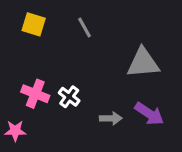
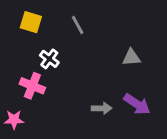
gray triangle: (143, 63) -> (131, 57), size x0.6
white cross: (69, 97) -> (49, 59), moved

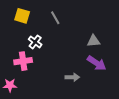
pink cross: (32, 86) -> (23, 61), turned -30
purple arrow: (137, 104) -> (97, 63), moved

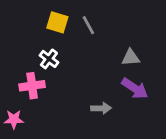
yellow square: (22, 16) -> (57, 22), moved
gray line: (55, 18) -> (88, 25), moved

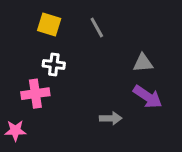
yellow square: (57, 22) -> (49, 25), moved
white cross: (49, 59) -> (54, 64), turned -30

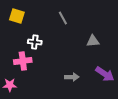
yellow square: (49, 25) -> (17, 16), moved
purple arrow: (148, 97) -> (105, 74), moved

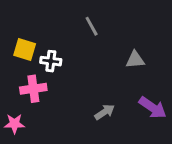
yellow square: (17, 16) -> (25, 49), moved
gray arrow: (72, 77) -> (105, 112), turned -32

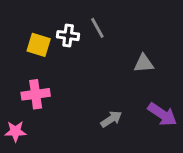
yellow square: (25, 49) -> (39, 45), moved
white cross: (51, 61) -> (68, 36), moved

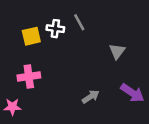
yellow square: (39, 45) -> (31, 36), turned -30
gray triangle: (144, 63) -> (117, 51), turned -48

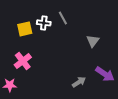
pink cross: (29, 77) -> (23, 61), turned -30
gray arrow: (91, 97) -> (79, 82), moved

